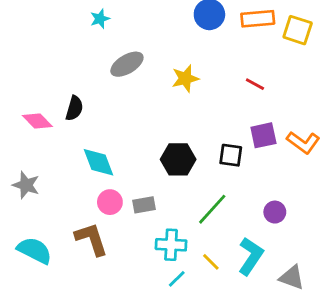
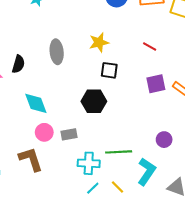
gray ellipse: (127, 64) -> (57, 52), moved, turned -65
black square: (231, 155) -> (109, 70), moved
green line: (212, 209) -> (119, 152), moved, turned 45
yellow line: (211, 262) -> (118, 187), moved

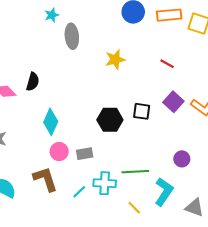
gray ellipse: (57, 52) -> (72, 36), moved
black square: (109, 70) -> (142, 111), moved
purple square: (156, 84) -> (173, 102), turned -36
cyan diamond: (36, 103) -> (51, 122), turned 45
cyan line: (93, 188) -> (79, 192), moved

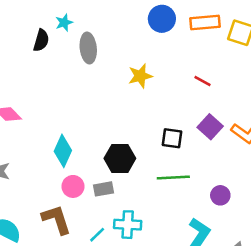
black semicircle: (33, 82) -> (41, 40), moved
black hexagon: (110, 120) -> (120, 158), moved
green line: (135, 172) -> (173, 178), moved

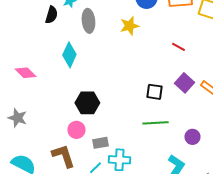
yellow star: (140, 76) -> (129, 26), moved
cyan diamond: (63, 151) -> (69, 55), moved
black hexagon: (120, 158) -> (87, 103), moved
gray rectangle: (103, 189) -> (100, 143), moved

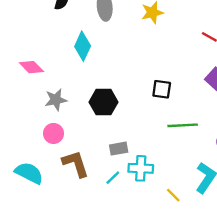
black square: (154, 92) -> (162, 89), moved
gray star: (17, 118) -> (56, 100), moved, turned -30
pink circle: (76, 130) -> (53, 133), moved

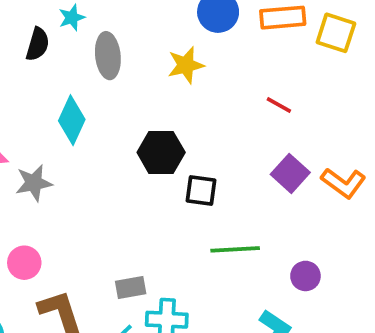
gray star: (56, 100) -> (34, 183), moved
black hexagon: (104, 102) -> (161, 152), moved

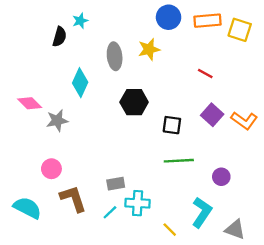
gray ellipse: (108, 56) -> (115, 56), moved
black square: (201, 190) -> (172, 125), moved

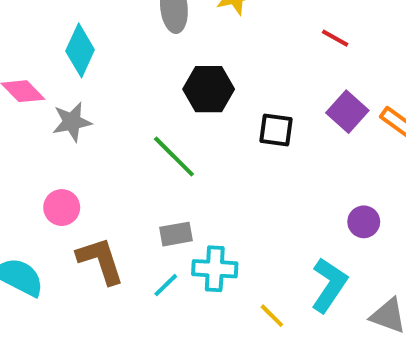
cyan diamond: (80, 83) -> (80, 50), moved
green line: (179, 161) -> (174, 156), moved, turned 48

